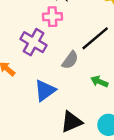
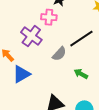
blue triangle: (45, 90) -> (21, 74), moved

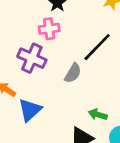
green arrow: (81, 74) -> (98, 115), moved

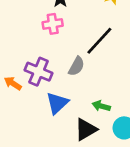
purple cross: (32, 58) -> (39, 72), moved
blue triangle: (30, 110) -> (57, 103), moved

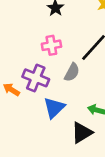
pink cross: (53, 24) -> (51, 45), moved

